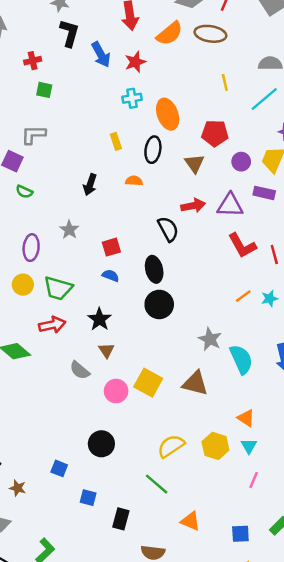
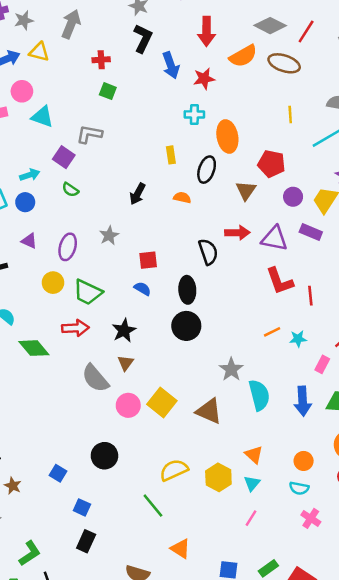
gray semicircle: (80, 370) -> (95, 378), size x1.4
black rectangle: (121, 519) -> (86, 541), moved

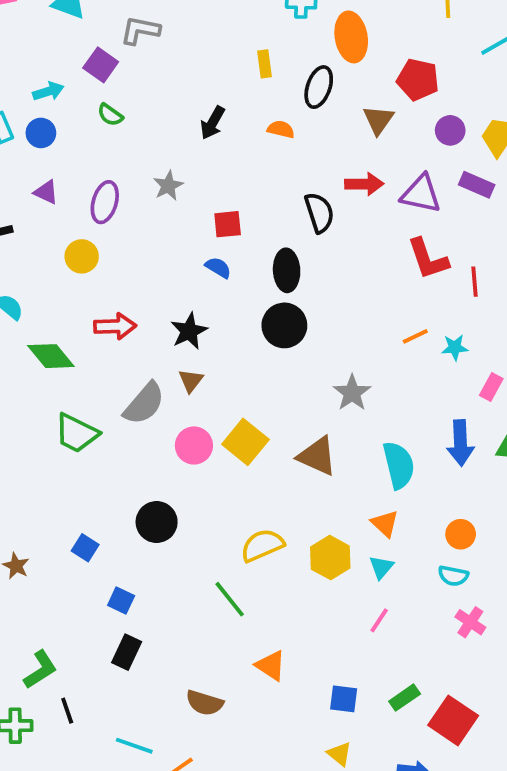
green trapezoid: (88, 292) -> (76, 433), moved
gray semicircle: (95, 378) -> (144, 404), turned -100
cyan semicircle: (259, 395) -> (399, 465), moved

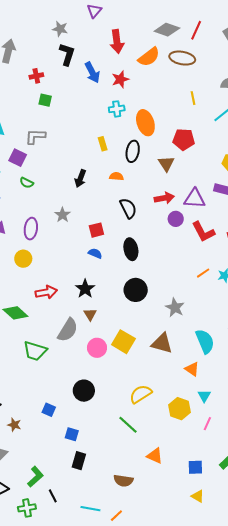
purple circle: (450, 130) -> (176, 219), moved
black semicircle: (319, 213) -> (128, 208), moved
black circle: (284, 325) -> (136, 290), moved
orange triangle: (385, 524) -> (192, 369), moved
yellow hexagon: (330, 558) -> (180, 409), moved

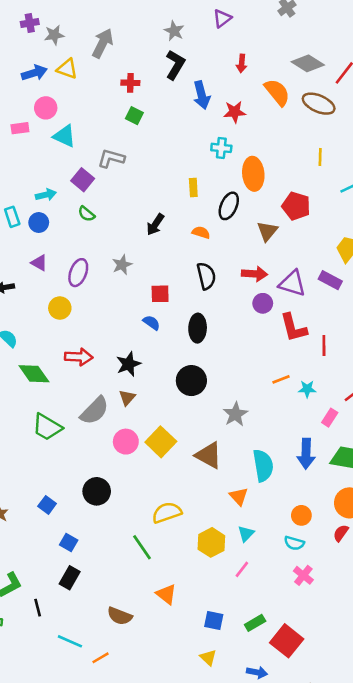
red arrow: (117, 41) -> (242, 63), size x0.6
orange semicircle: (149, 57) -> (277, 92), turned -105
black line: (53, 496) -> (38, 608), moved

